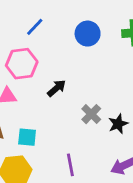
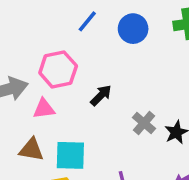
blue line: (35, 27) -> (87, 21), moved
cyan square: (27, 137) -> (70, 155), size x1.4

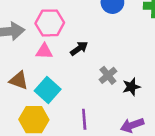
pink triangle: (44, 109) -> (44, 51), moved
cyan square: (70, 155) -> (48, 90), turned 30

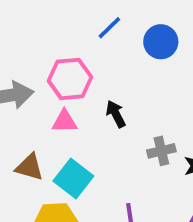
black arrow: (79, 49) -> (116, 114), turned -78
gray cross: (108, 75) -> (161, 151), turned 30

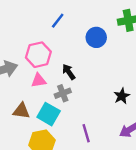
blue circle: (161, 42) -> (96, 37), moved
gray cross: (161, 151) -> (63, 93), moved

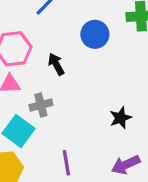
black arrow: (69, 72) -> (56, 64), moved

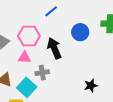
black arrow: (56, 64) -> (54, 48), size x1.5

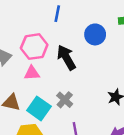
blue line: (51, 11) -> (57, 14), turned -32
gray cross: (42, 73) -> (65, 100), moved, turned -32

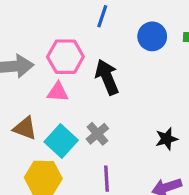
blue circle: (95, 34) -> (152, 36), moved

